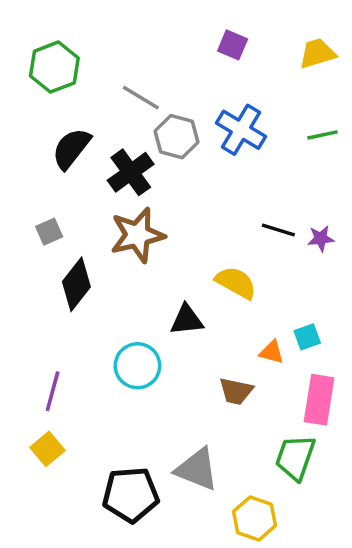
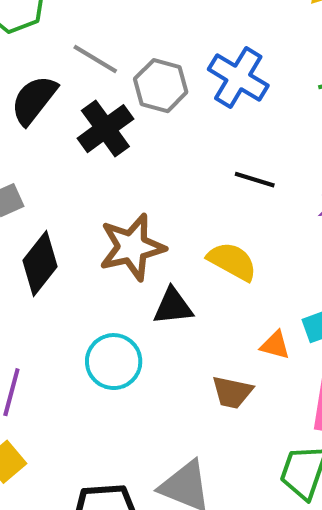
gray line: (141, 98) -> (95, 59), moved
black line: (278, 230) -> (255, 180), moved
brown star: (137, 235) -> (132, 247), moved

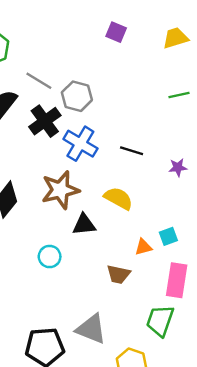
blue cross: (238, 77) -> (80, 144), moved
orange triangle: (275, 345) -> (143, 247), turned -30
cyan circle: (114, 362) -> (50, 257), size x0.7

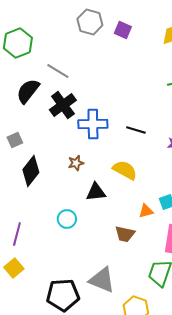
gray hexagon: (77, 96) -> (90, 22), moved
blue cross: (80, 144) -> (93, 124), turned -32
brown star: (60, 190) -> (76, 163), size x0.5

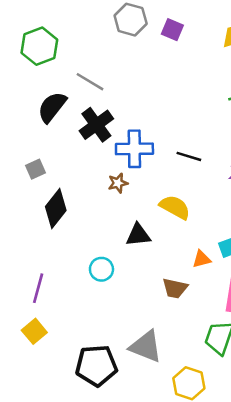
brown star: (76, 163) -> (118, 183), moved

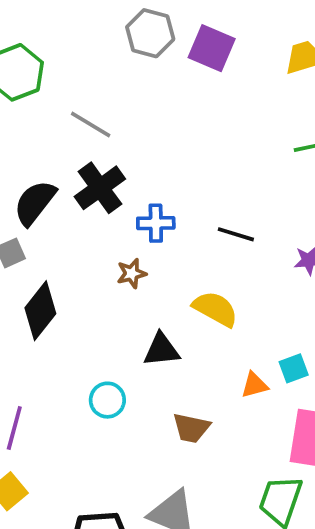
purple square: (172, 30) -> (212, 48), size x1.4
black semicircle: (52, 107) -> (35, 203), moved
blue cross: (134, 149) -> (156, 223), size x0.7
brown trapezoid: (175, 288) -> (191, 428), moved

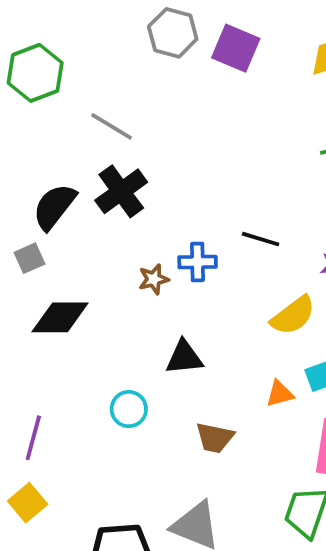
blue cross: (156, 223) -> (198, 262), moved
yellow semicircle: (215, 309) -> (293, 315), moved, turned 114
black diamond: (40, 311) -> (60, 317), turned 52

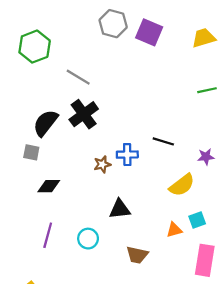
gray square: (29, 258) -> (31, 152), turned 35
black diamond: (60, 317) -> (49, 186), size x0.7
purple line: (33, 438) -> (48, 235), moved

